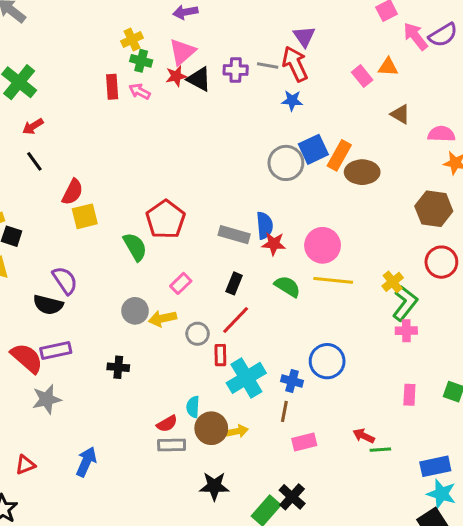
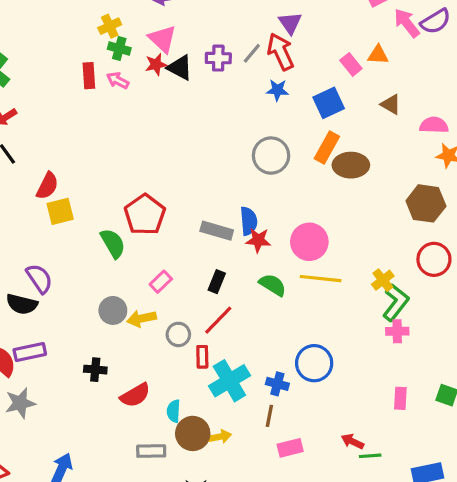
pink triangle: (182, 52) -> (162, 39), turned -36
gray line: (268, 65) -> (252, 53), turned -60
blue square: (313, 149) -> (329, 103), moved
red semicircle: (167, 424) -> (135, 395), moved, size x1.4

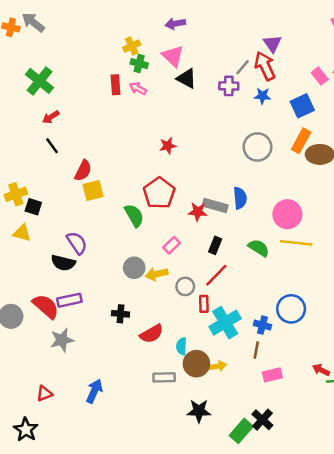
purple cross: (218, 58) -> (229, 86), moved
red star: (156, 64) -> (168, 146), moved
red star: (258, 240) -> (198, 212), moved

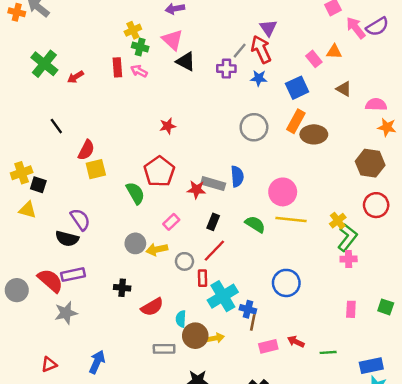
red arrow: (51, 117) -> (75, 77), moved
blue cross: (262, 325) -> (248, 309), moved
red arrow: (321, 370) -> (296, 342), moved

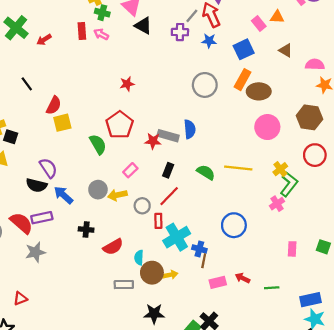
pink circle: (283, 192) -> (267, 127), moved
pink cross: (349, 259) -> (277, 204), moved, turned -32
blue arrow: (97, 362) -> (63, 195), moved, turned -72

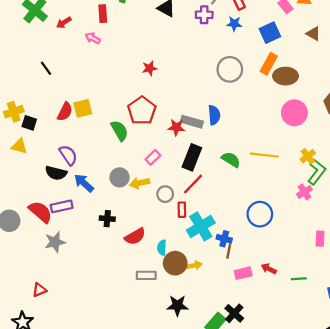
pink arrow: (101, 34) -> (93, 38), moved
red semicircle: (54, 105) -> (65, 112), moved
black rectangle: (168, 170) -> (192, 157), size x1.6

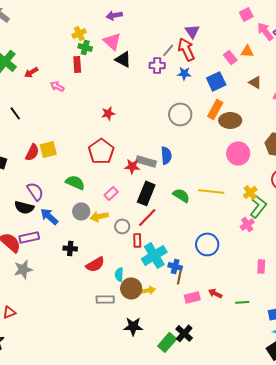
red rectangle: (103, 14) -> (77, 64), moved
green semicircle: (120, 131) -> (75, 182), moved, turned -36

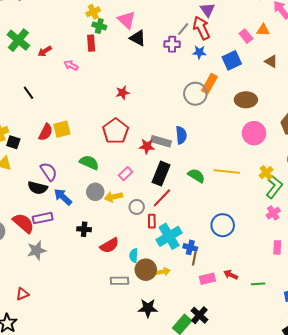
orange rectangle: (215, 109) -> (210, 84), moved
pink cross: (247, 224) -> (273, 213), moved

